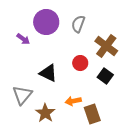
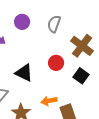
purple circle: (46, 22) -> (22, 22), size x0.6

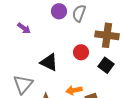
purple circle: (22, 22) -> (59, 11), moved
brown cross: (82, 46) -> (107, 35), turned -30

